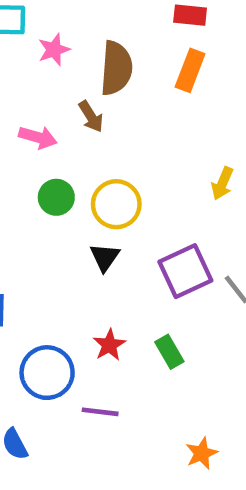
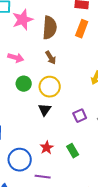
pink star: (54, 50) -> (23, 20), size x1.5
brown arrow: (91, 117) -> (51, 58), moved
purple square: (185, 271) -> (80, 116), size x0.6

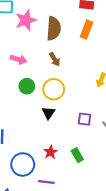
purple square: (80, 116) -> (85, 119), turned 32

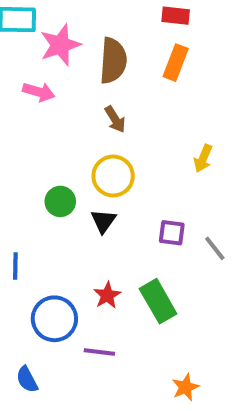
pink arrow: (19, 59) -> (39, 92), moved
green circle: (27, 86) -> (60, 201), moved
green rectangle: (77, 155) -> (158, 301), size x1.5

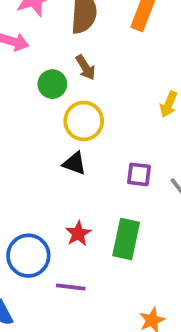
green circle: (60, 201) -> (52, 84), moved
black triangle: (103, 221) -> (74, 163), turned -45
green rectangle: (158, 301) -> (126, 239), turned 42

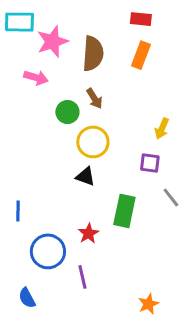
purple square: (139, 174) -> (150, 163), moved
green rectangle: (126, 239) -> (124, 211), moved
purple line: (71, 287) -> (82, 277), turned 70

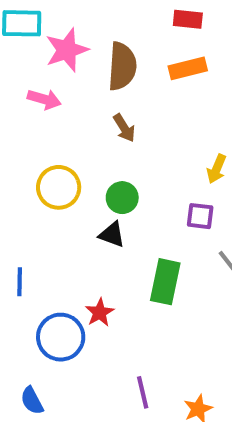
orange rectangle: (141, 55) -> (188, 68), turned 55
green circle: (67, 112) -> (122, 198), moved
yellow circle: (93, 142) -> (59, 187), moved
red star: (88, 233) -> (100, 312), moved
purple line: (82, 277) -> (143, 392), moved

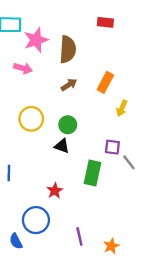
orange rectangle: (188, 68) -> (105, 82), moved, turned -48
brown arrow: (124, 128) -> (69, 85), turned -91
purple square: (200, 216) -> (112, 147), moved
blue circle: (61, 337) -> (36, 220), moved

